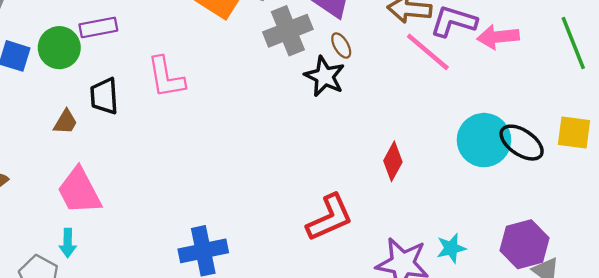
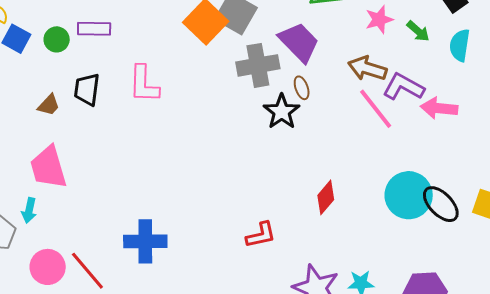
green circle: (59, 48) -> (57, 39), size x0.7
red L-shape: (330, 218) -> (261, 235), size x0.7

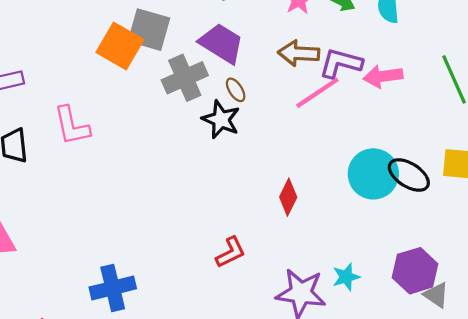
pink line: (376, 109) -> (317, 93), turned -72

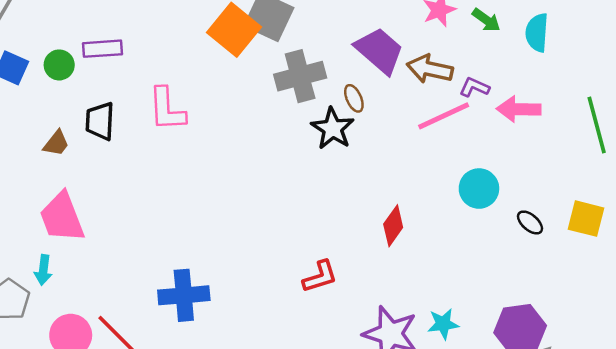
purple trapezoid: (221, 43) -> (379, 51), moved
purple L-shape: (341, 63) -> (474, 87), size x0.6
cyan circle: (373, 174) -> (479, 189), moved, size x0.7
black ellipse: (409, 175) -> (530, 222), size x0.6

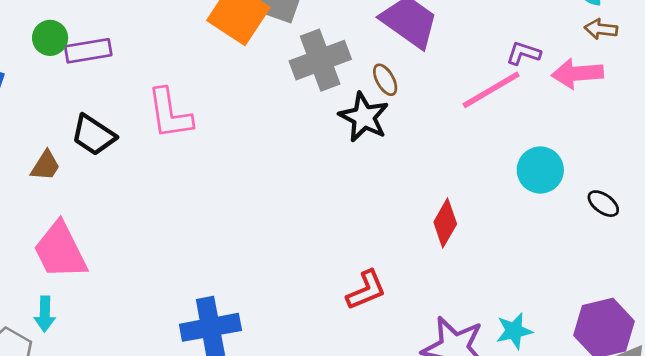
green circle: (59, 65) -> (50, 38), moved
brown arrow: (430, 69) -> (601, 29), moved, size x0.6
black trapezoid: (100, 121) -> (93, 135), turned -54

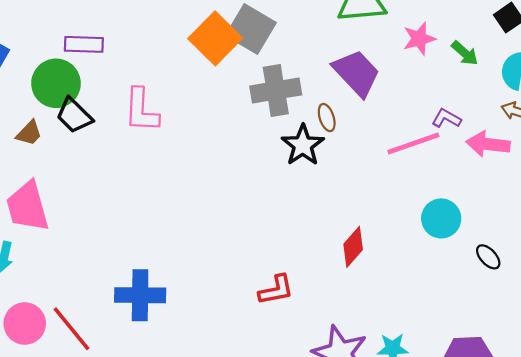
green circle: (50, 38) -> (56, 83), moved, size x1.6

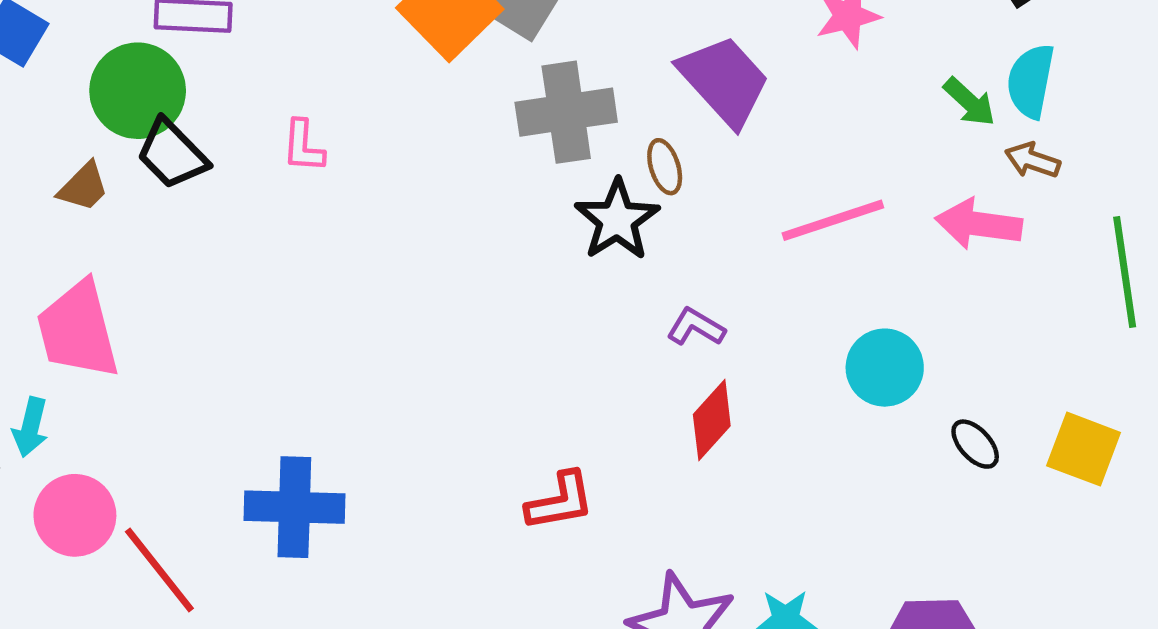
green arrow: (465, 53) -> (969, 102), moved
pink L-shape: (141, 110) -> (303, 146), size x0.6
purple L-shape: (446, 118) -> (696, 327), moved
pink circle: (25, 324) -> (75, 515), moved

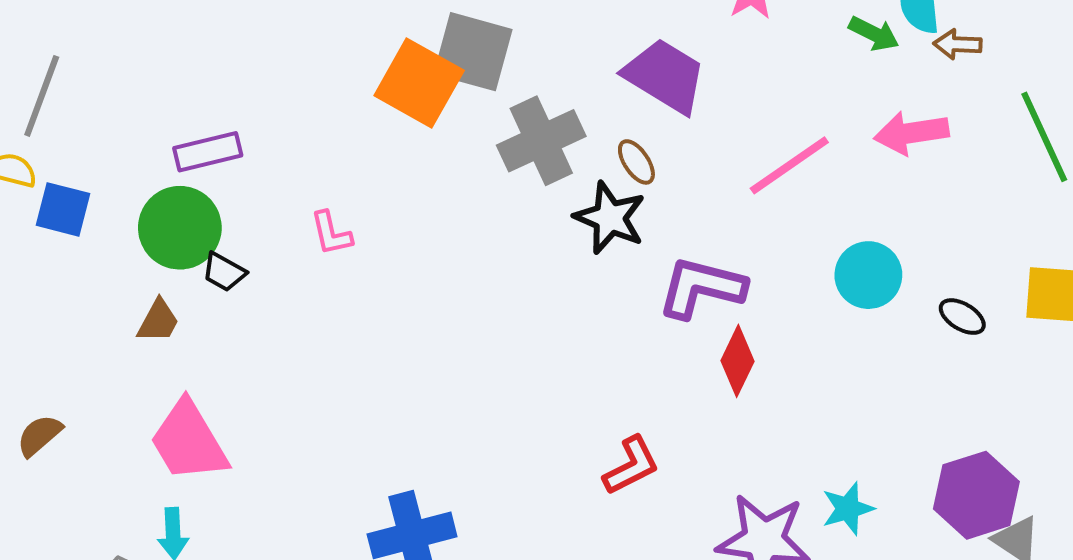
black trapezoid: (172, 154) -> (224, 272), size x0.7
brown arrow: (1032, 160) -> (958, 44), moved
purple L-shape: (696, 327) -> (702, 288), size x1.8

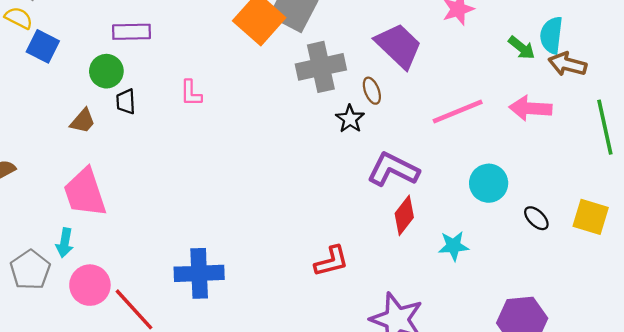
brown arrow: (958, 44) -> (567, 64), size x1.4
black star: (610, 218) -> (350, 119), size x0.7
green circle: (180, 228) -> (106, 71), size x0.7
black trapezoid: (224, 272) -> (126, 102), turned 45
cyan star: (848, 509) -> (454, 246), moved

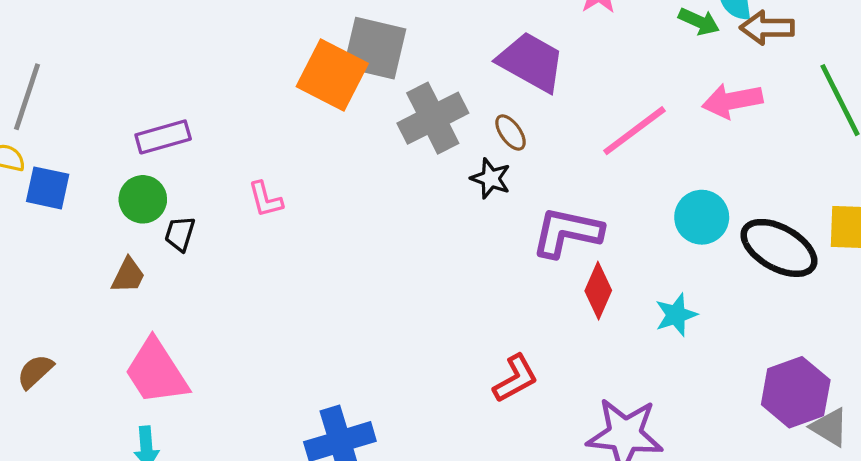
black trapezoid: (126, 102) -> (180, 234), turned 35
black ellipse: (536, 218) -> (779, 248), size x2.0

